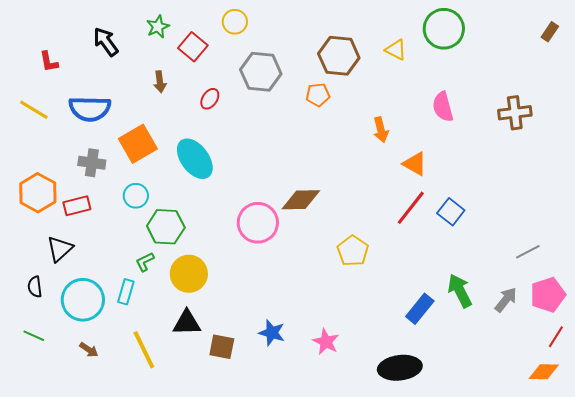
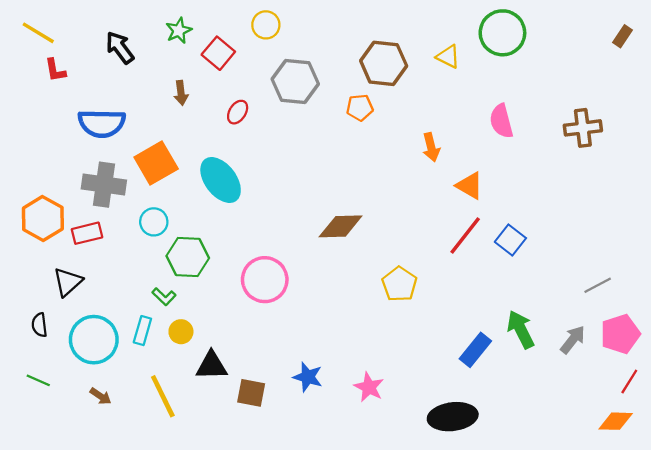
yellow line: (34, 110) -> (38, 33), moved
gray cross: (92, 163) -> (104, 185), size x1.4
pink circle: (258, 223) -> (265, 280), moved
green L-shape: (145, 262) -> (164, 297), turned -110
yellow circle: (189, 274) -> (181, 332), moved, size x0.6

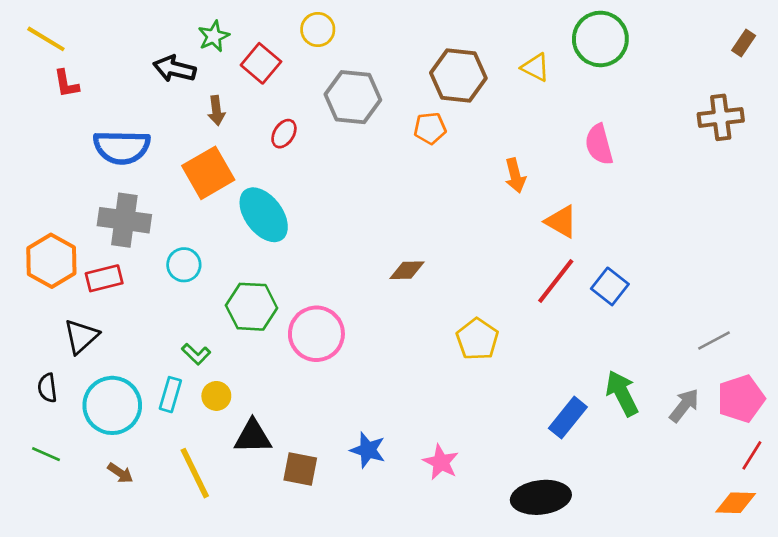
black arrow: (120, 48) -> (174, 69), moved, turned -40
brown cross: (583, 128) -> (721, 117), moved
orange square: (156, 163) -> (208, 173), moved
brown diamond: (341, 226) -> (407, 270), size x0.7
green hexagon: (188, 257) -> (252, 307), moved

